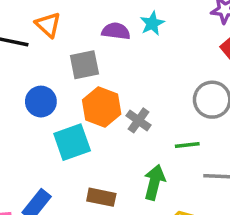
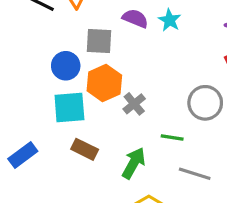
cyan star: (152, 23) -> (170, 20), turned -30
blue circle: (41, 102) -> (66, 66), moved
brown rectangle: (101, 197) -> (85, 149), moved

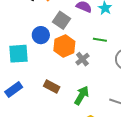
gray square: (99, 41) -> (61, 20), turned 30
cyan square: (69, 107) -> (18, 54), moved
green line: (172, 137) -> (100, 40), moved

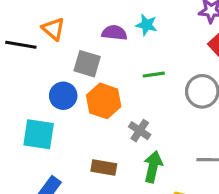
cyan square: (18, 54) -> (39, 134), turned 30
gray cross: (82, 59) -> (140, 131), moved

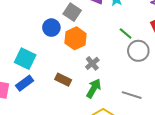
green line: (154, 75) -> (126, 33), moved, turned 32
cyan square: (39, 134) -> (25, 59), moved

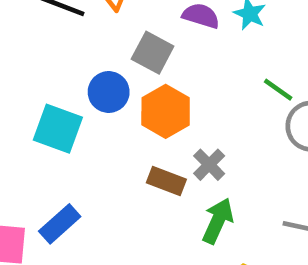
cyan square: (25, 59) -> (58, 129), moved
brown rectangle: (63, 80) -> (166, 181), moved

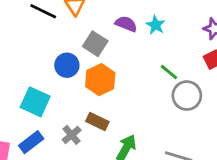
cyan square: (58, 129) -> (35, 102), moved
gray cross: (209, 165) -> (72, 135), moved

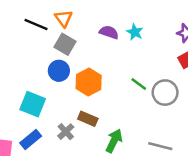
gray square: (95, 44) -> (65, 44), moved
green line: (169, 72) -> (139, 84), moved

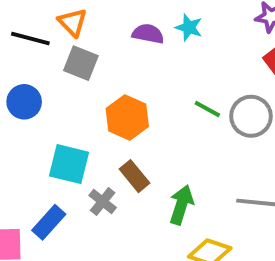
blue circle: (59, 71) -> (24, 102), moved
cyan square: (33, 104) -> (69, 164), moved
brown rectangle: (88, 119) -> (135, 176), turned 36

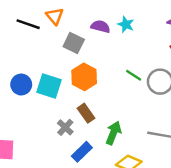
gray square: (81, 63) -> (74, 43), moved
blue circle: (24, 102) -> (21, 85), moved
cyan square: (69, 164) -> (49, 86), moved
blue rectangle: (49, 222) -> (82, 152), moved

